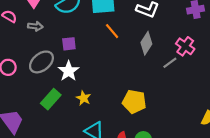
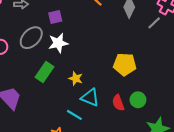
white star: (69, 71) -> (58, 43), turned 30
yellow star: (83, 98) -> (76, 79), moved

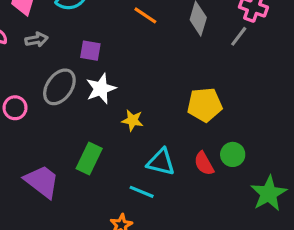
purple square: (55, 17) -> (90, 51), turned 32
green rectangle: (45, 72) -> (89, 158), moved
yellow star: (76, 79) -> (133, 120), moved

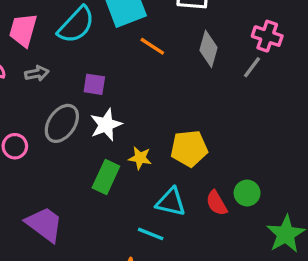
yellow pentagon: (205, 105) -> (189, 148), moved
green rectangle: (89, 158) -> (106, 177), moved

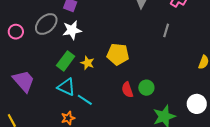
gray line: (252, 67) -> (166, 30), moved, turned -32
yellow star: (140, 158) -> (87, 63), moved
cyan triangle: (171, 202) -> (66, 87), moved

